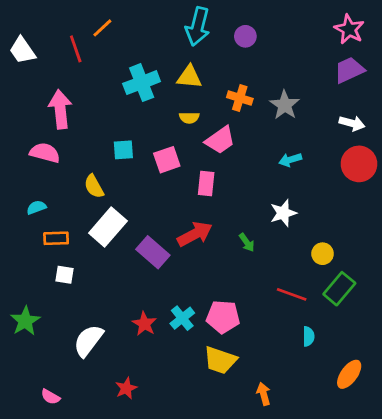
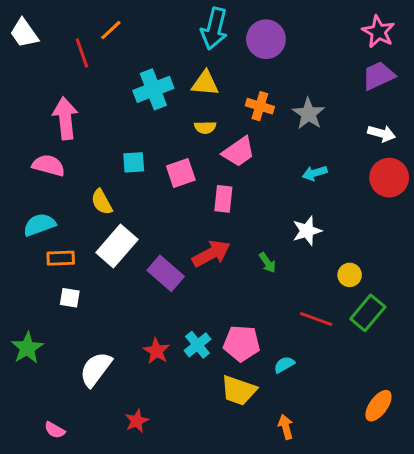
purple circle: (245, 36) -> (266, 39), size x1.6
white trapezoid: (22, 50) -> (24, 33), moved
cyan semicircle: (36, 207) -> (39, 225), size x1.5
cyan semicircle: (308, 336) -> (284, 365), moved, turned -120

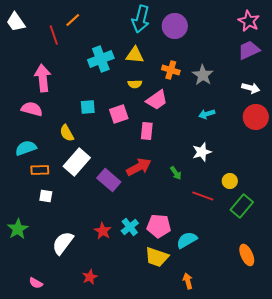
red line: (316, 319) -> (203, 196), moved
cyan semicircle: (284, 365) -> (187, 240), size x1.5
orange ellipse: (378, 406) -> (247, 255), moved, turned -60

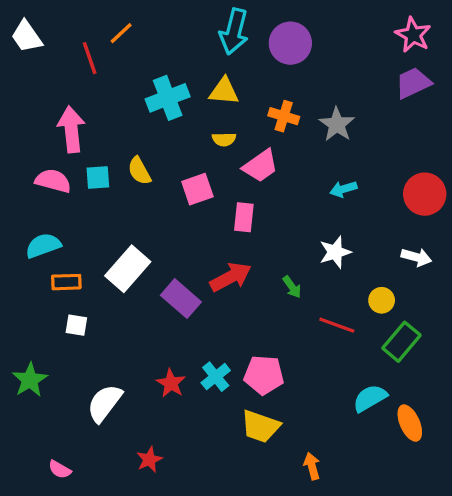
white arrow: (251, 88) -> (416, 257), moved
cyan square: (88, 107) -> (98, 177), moved
yellow semicircle: (67, 133) -> (139, 171), moved
cyan semicircle: (187, 240) -> (370, 398), moved

